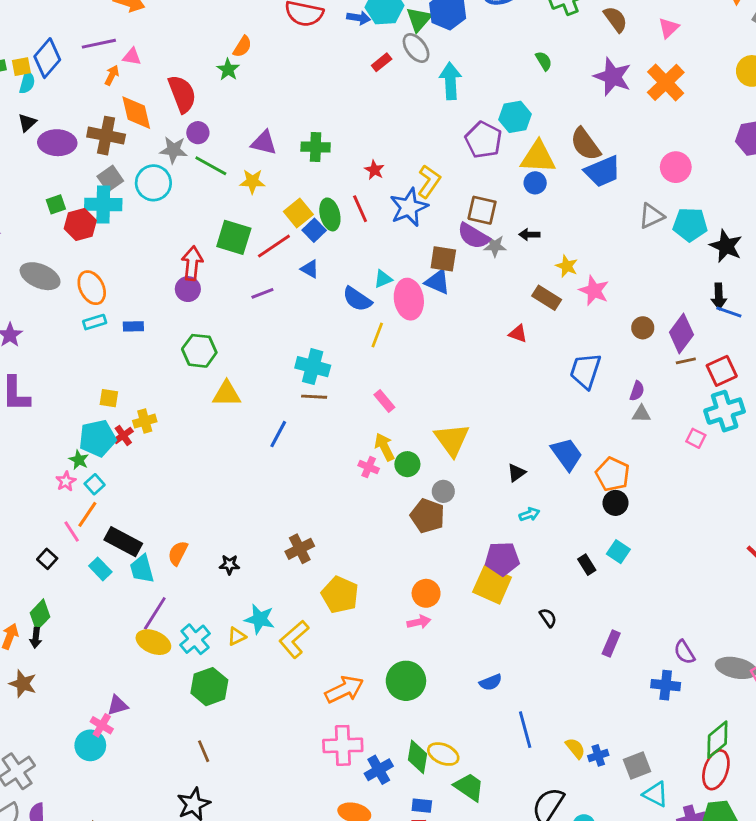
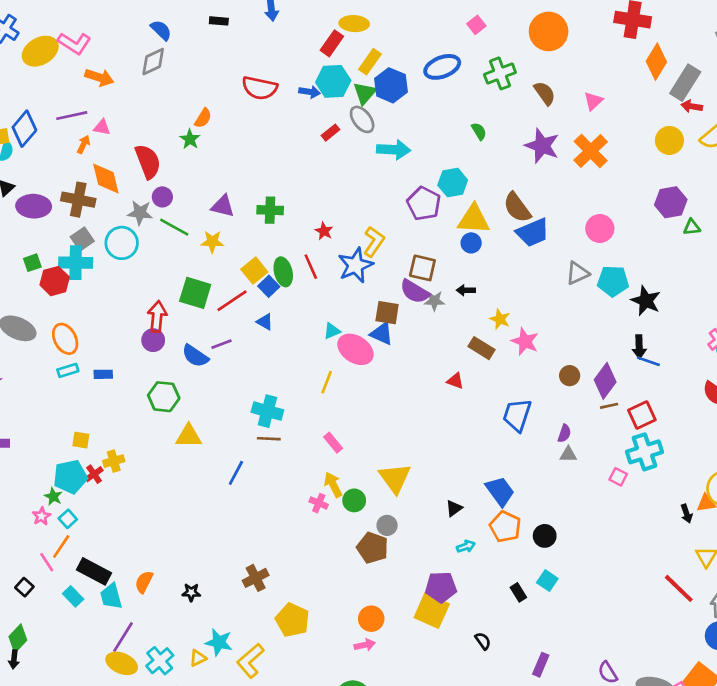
cyan arrow: (450, 81) -> (394, 150), turned 96
blue semicircle: (357, 299) -> (195, 356), moved
pink ellipse: (409, 299) -> (355, 349), turned -48
orange pentagon: (613, 474) -> (505, 527), moved

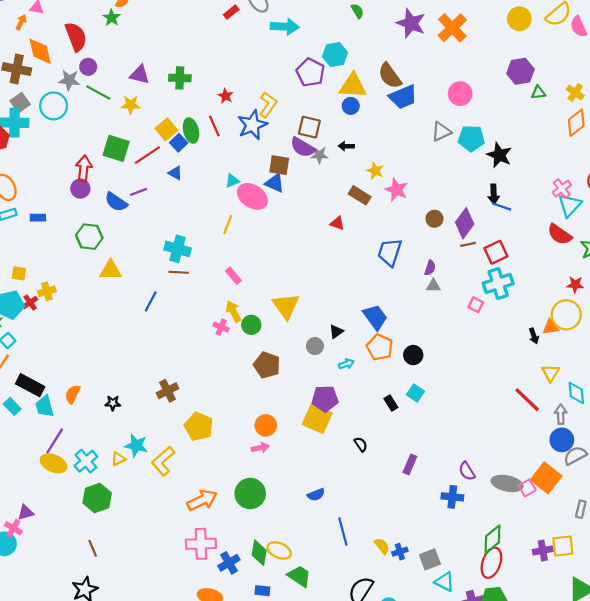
gray circle: (387, 525) -> (315, 346), moved

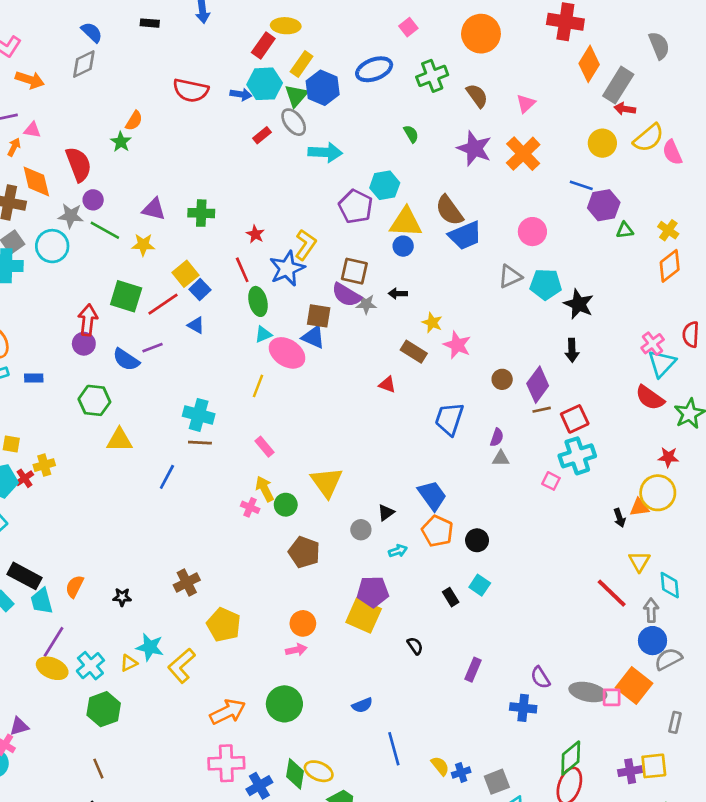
green ellipse: (191, 130) -> (258, 301), moved
blue line: (501, 206) -> (581, 185), moved
pink square: (527, 488) -> (612, 697), turned 30

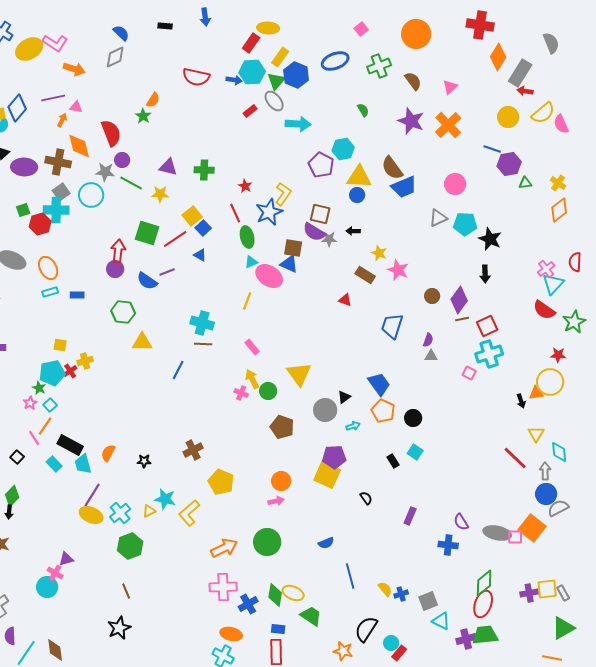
gray circle: (361, 530) -> (325, 410), size x1.5
gray rectangle: (675, 722) -> (563, 593), moved, turned -42

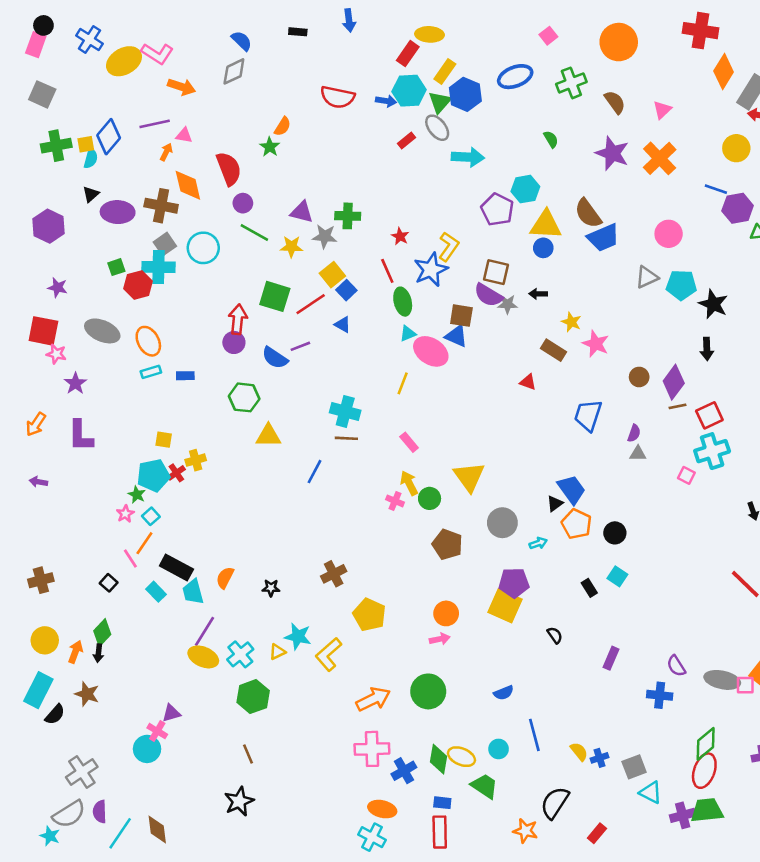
gray star: (105, 172) -> (325, 236), moved
black triangle: (344, 397) -> (555, 504), moved
cyan circle: (391, 643) -> (499, 749), moved

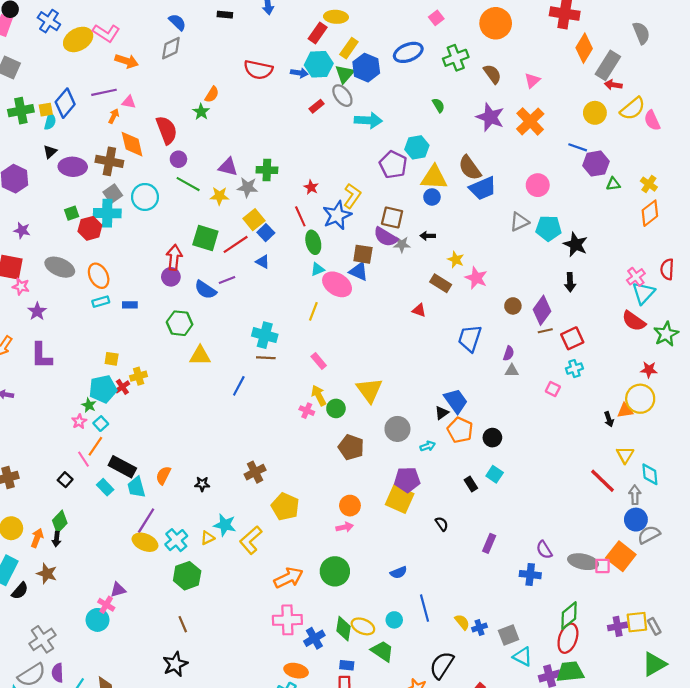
cyan cross: (712, 451) -> (574, 369), size x0.6

